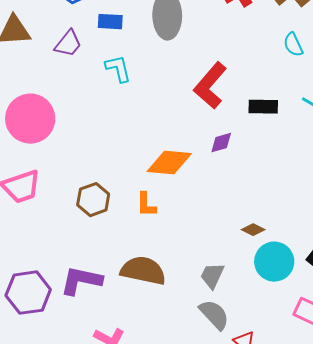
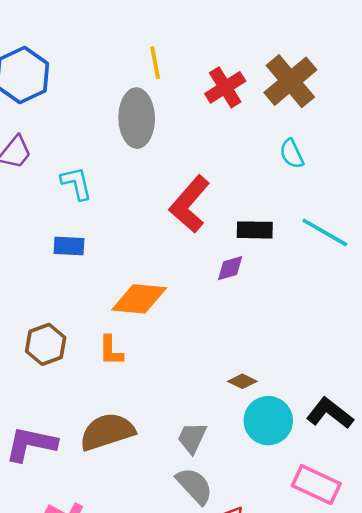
blue rectangle: (110, 22) -> (69, 246), moved
purple diamond: (221, 143) -> (230, 268), moved
brown semicircle: (143, 271) -> (107, 432), turned -30

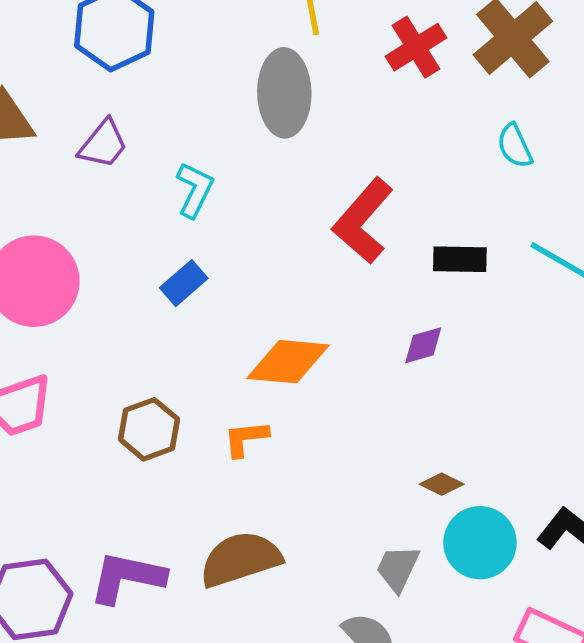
cyan L-shape: (76, 183) -> (195, 190), turned 39
blue rectangle: (69, 246) -> (184, 283), turned -44
purple diamond: (230, 268) -> (423, 345), moved
orange L-shape: (111, 351) -> (246, 438), turned 84
gray trapezoid: (192, 438) -> (398, 568), moved

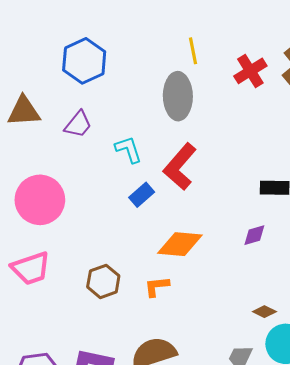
cyan L-shape: (195, 190) -> (129, 150), turned -44
red L-shape: (363, 221) -> (180, 167), moved
blue rectangle: (184, 283) -> (142, 195), moved

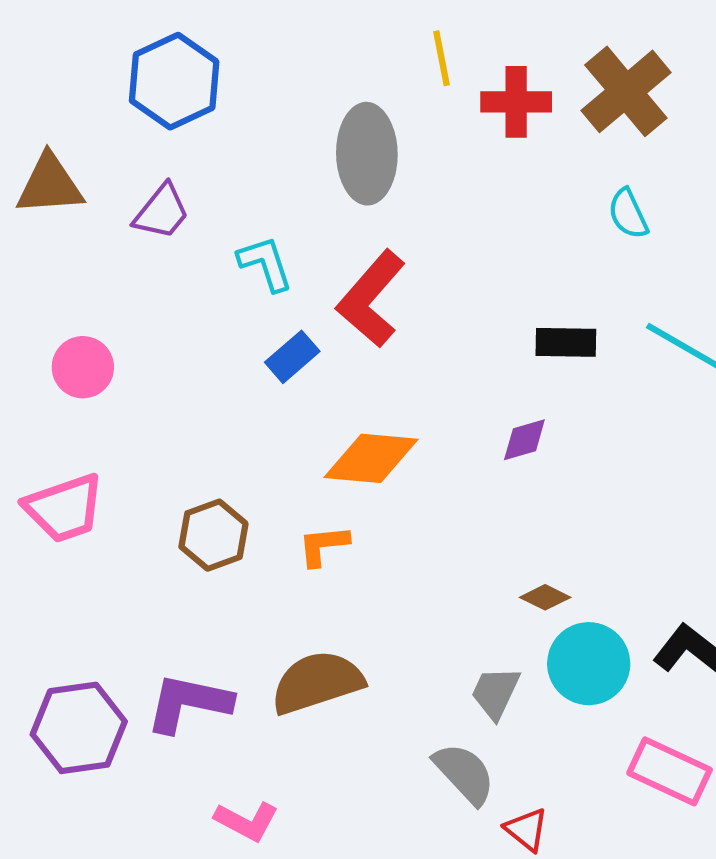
yellow line: (193, 51) -> (442, 58), moved
red cross: (250, 71) -> (516, 102), turned 32
pink circle: (40, 200) -> (83, 367), size x0.6

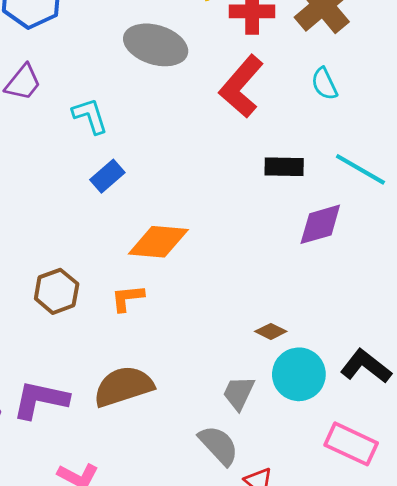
gray ellipse: (367, 154) -> (156, 45), turned -72
red L-shape: (371, 299) -> (241, 86), moved
purple diamond: (524, 440) -> (320, 224), moved, size x1.5

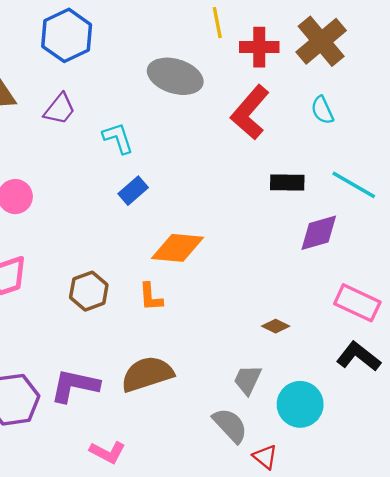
orange L-shape: (127, 298) -> (151, 297), turned -88
cyan circle: (299, 374) -> (300, 404), moved
pink rectangle: (351, 444) -> (357, 303), moved

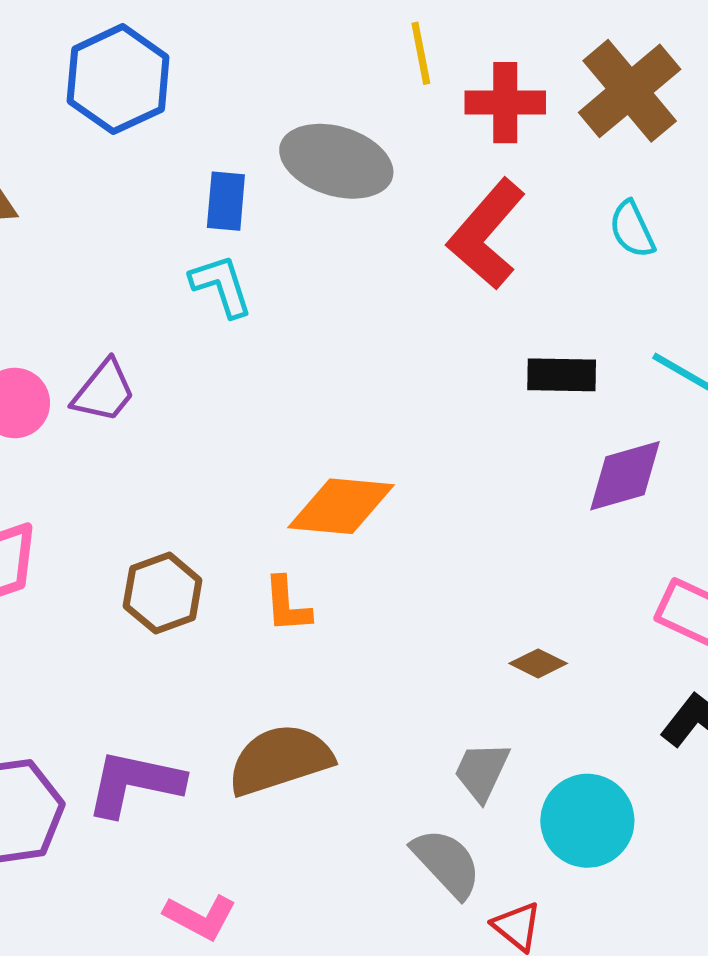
purple trapezoid: (60, 109) -> (104, 391), moved
blue rectangle: (133, 191) -> (226, 201), moved, turned -44

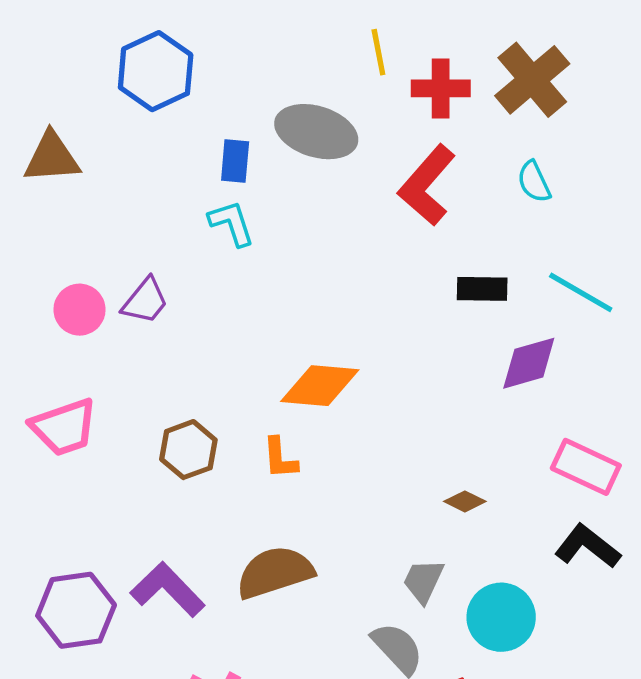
purple L-shape: (134, 783) -> (168, 590), turned 34

